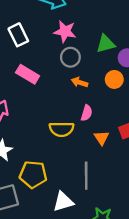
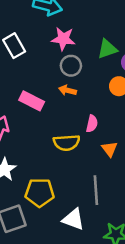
pink rectangle: (28, 74) -> (32, 101), moved
orange arrow: (80, 82) -> (67, 90), moved
white triangle: (63, 202) -> (73, 219), turned 40

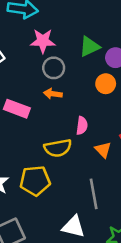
yellow pentagon: (40, 193) -> (35, 181), moved

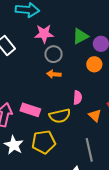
pink rectangle: (17, 109) -> (30, 110), moved

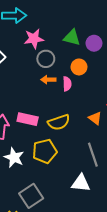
green triangle: (80, 36) -> (72, 37), turned 48
orange circle: (94, 64) -> (79, 67), moved
pink semicircle: (78, 98) -> (67, 84), moved

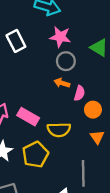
orange circle: (79, 67) -> (93, 110), moved
yellow pentagon: (45, 151) -> (35, 155), turned -30

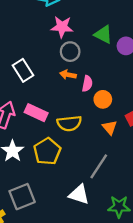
white rectangle: (16, 41) -> (23, 70), moved
gray line: (83, 173) -> (99, 166), turned 40

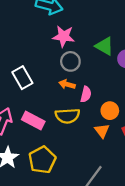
orange circle: (103, 99) -> (110, 111), moved
yellow semicircle: (69, 123) -> (67, 116), moved
orange triangle: (110, 127) -> (102, 131), moved

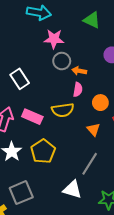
green triangle: (104, 46) -> (92, 20), moved
orange arrow: (67, 84) -> (79, 71), moved
orange triangle: (102, 131) -> (94, 130), moved

